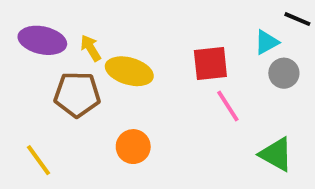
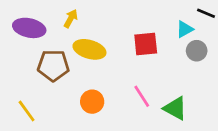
yellow arrow: (91, 48) -> (71, 19), moved, turned 60
pink line: (228, 106) -> (142, 96), moved
green triangle: (276, 154) -> (175, 108), moved

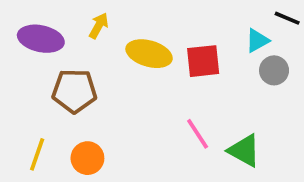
yellow ellipse: (89, 49) -> (149, 54), moved
orange circle: (92, 102) -> (87, 158), moved
yellow line: (27, 111) -> (37, 154), turned 55

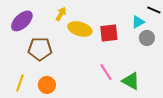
yellow arrow: (99, 26) -> (61, 14), moved
purple ellipse: (41, 39) -> (22, 21), turned -55

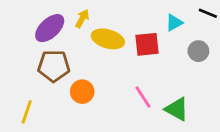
purple ellipse: (22, 21) -> (50, 28), moved
cyan triangle: (138, 22) -> (174, 23), moved
orange circle: (47, 85) -> (82, 92), moved

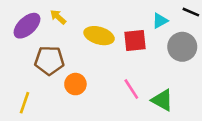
yellow arrow: (82, 19) -> (58, 17), moved, turned -77
purple ellipse: (50, 28) -> (27, 26), moved
gray circle: (198, 51) -> (182, 47), size x1.5

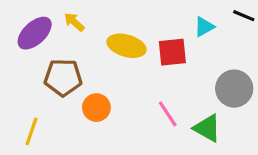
gray circle: (182, 47) -> (234, 89), moved

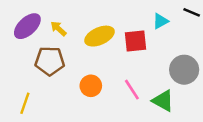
yellow arrow: (74, 22) -> (58, 29), moved
yellow ellipse: (126, 46) -> (100, 36), turned -40
orange circle: (96, 108) -> (91, 86), moved

